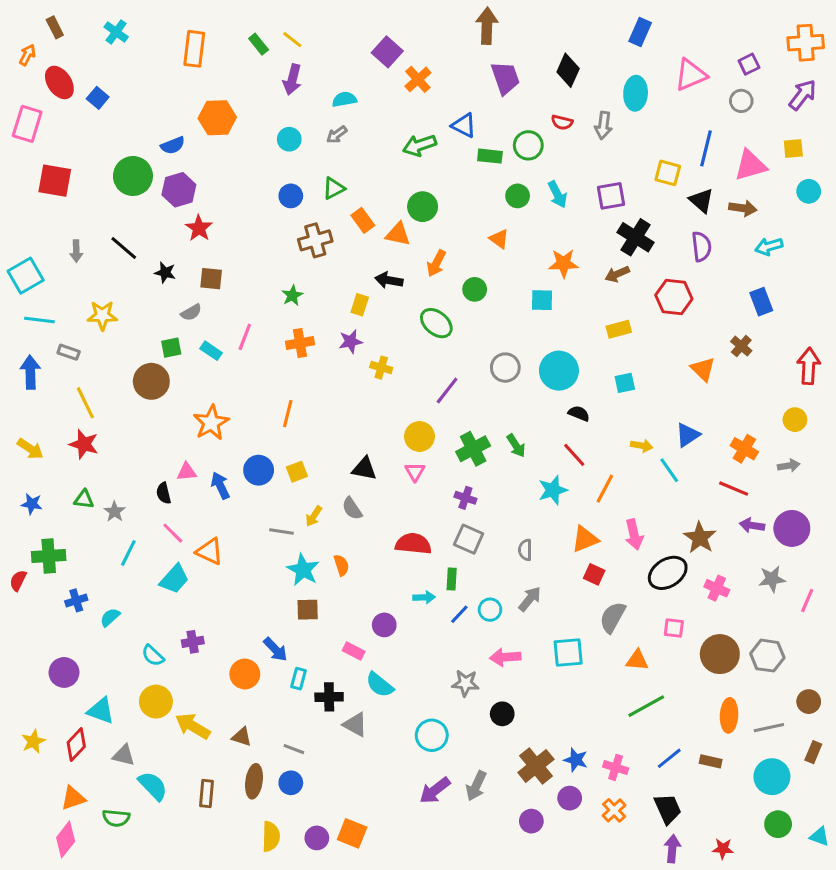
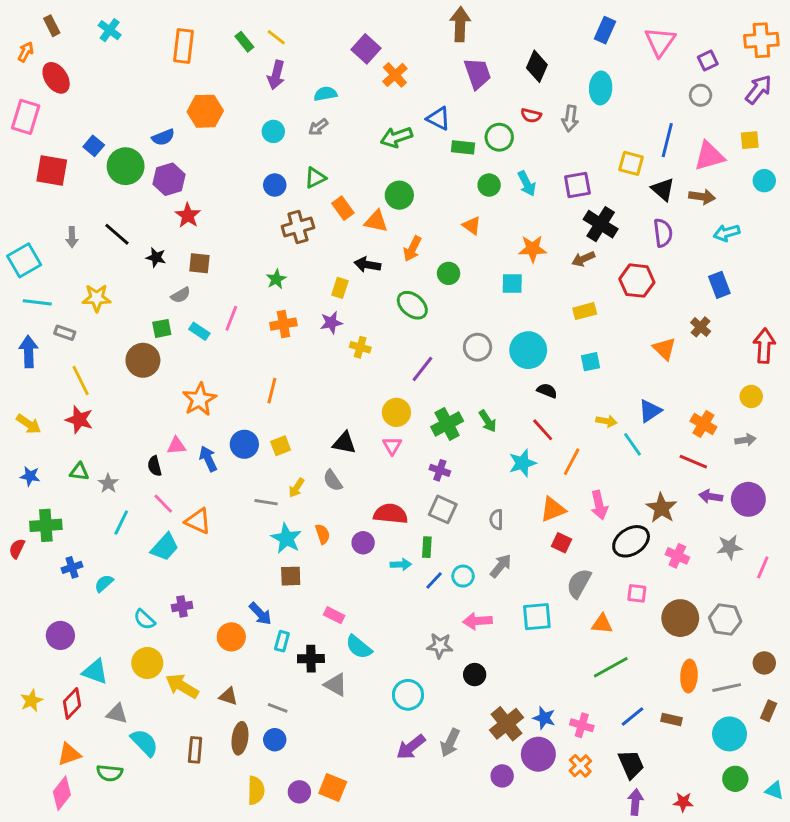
pink triangle: (691, 75) -> (660, 42), moved, turned -32
blue square: (98, 98) -> (94, 146), moved
purple circle: (384, 625) -> (363, 543), moved
purple circle: (570, 798) -> (538, 754), size x1.5

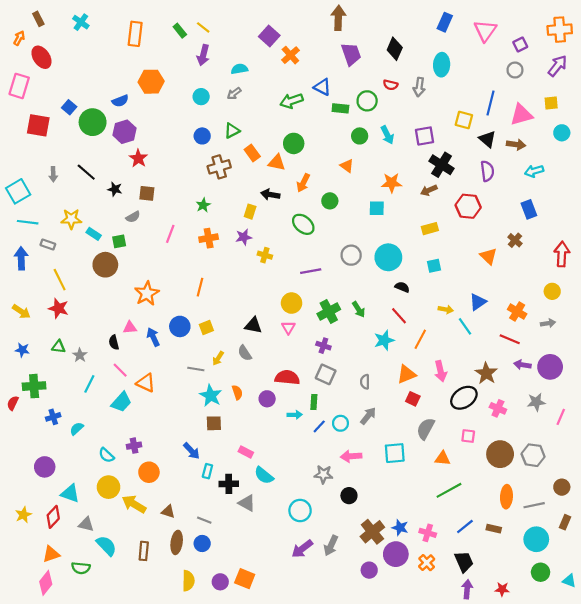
cyan rectangle: (199, 331) -> (94, 234), moved
purple line: (422, 369) -> (311, 271), turned 42
orange circle: (231, 637) -> (149, 472), moved

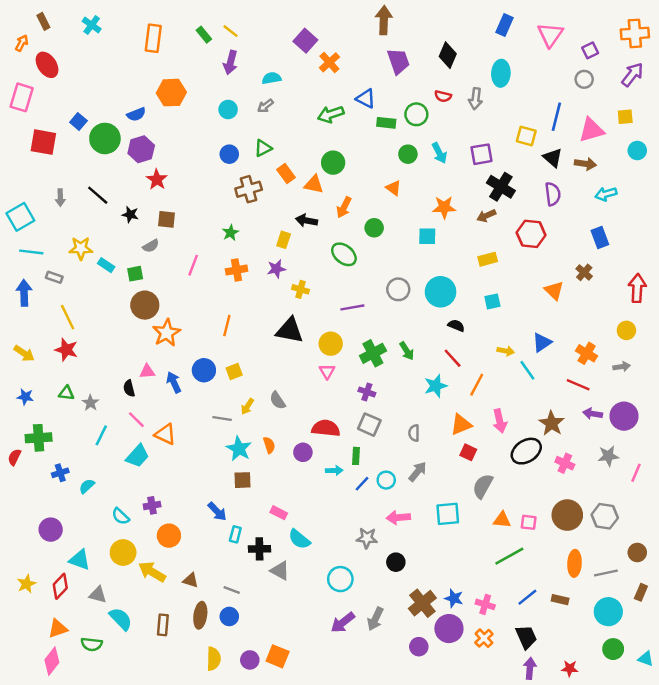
brown circle: (105, 265) -> (145, 305), moved
black triangle: (253, 325) -> (290, 330), moved, size x1.4
pink square: (468, 436) -> (529, 522), moved

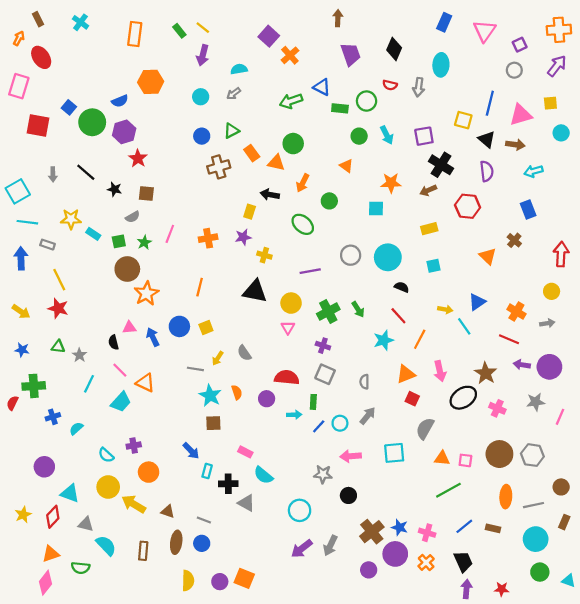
brown arrow: (384, 20) -> (338, 18), size x0.7
green star: (230, 233) -> (144, 242), moved

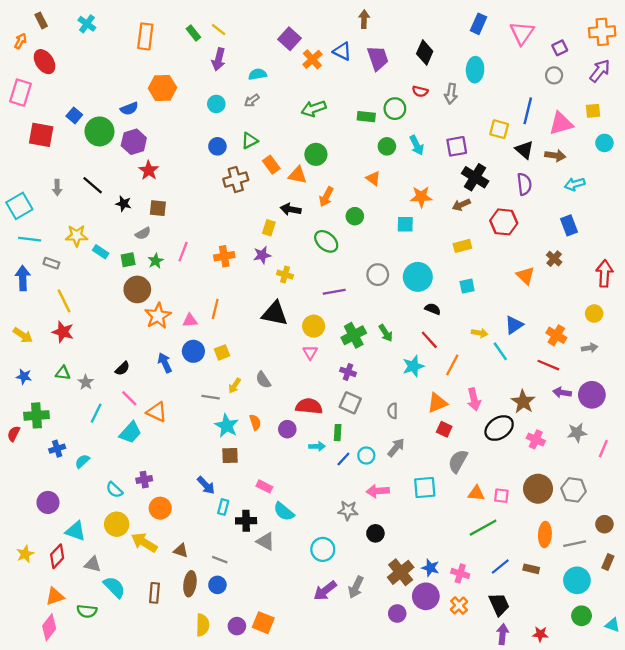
blue triangle: (322, 87) -> (342, 51), moved
pink triangle: (129, 327) -> (190, 320), moved
black semicircle: (113, 342) -> (122, 368), turned -120

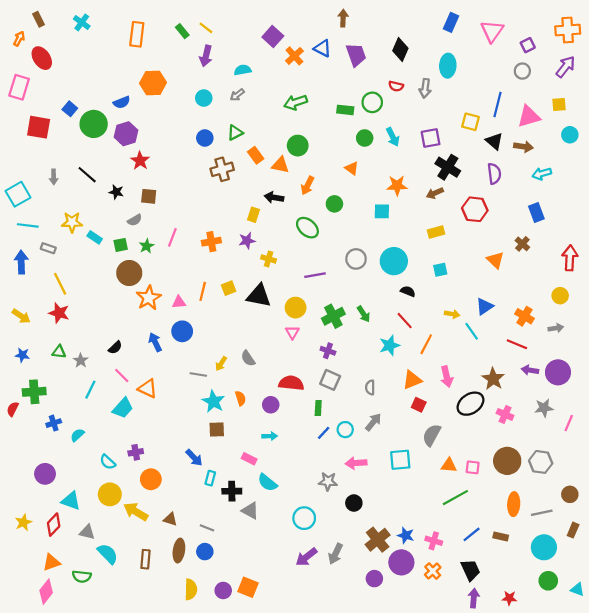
yellow square: (222, 352) -> (229, 288), moved
cyan arrow: (317, 446) -> (270, 436), moved

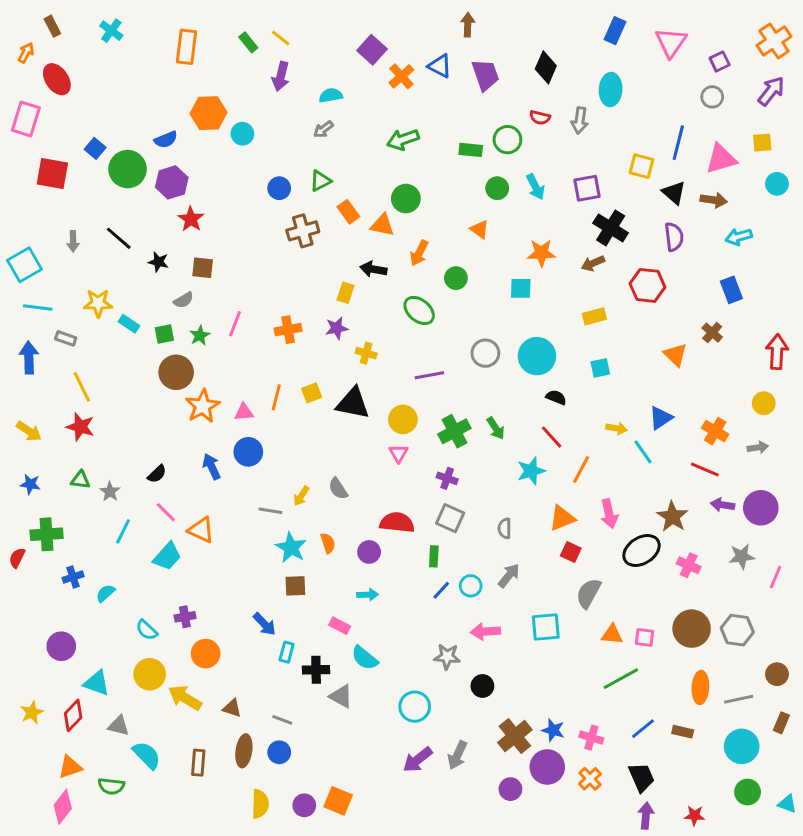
orange cross: (568, 30) -> (774, 41), turned -30
cyan circle: (204, 98) -> (242, 134), moved

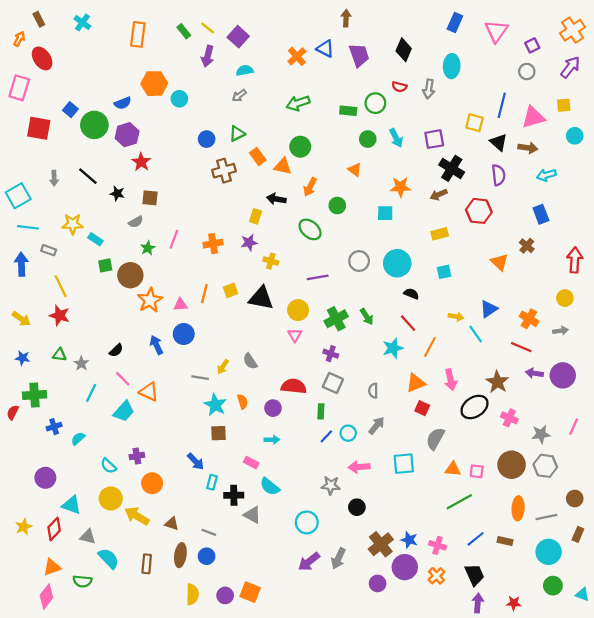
purple square: (372, 50) -> (238, 37), moved
green square: (164, 334) -> (105, 265), moved
gray star: (742, 556) -> (541, 434), moved

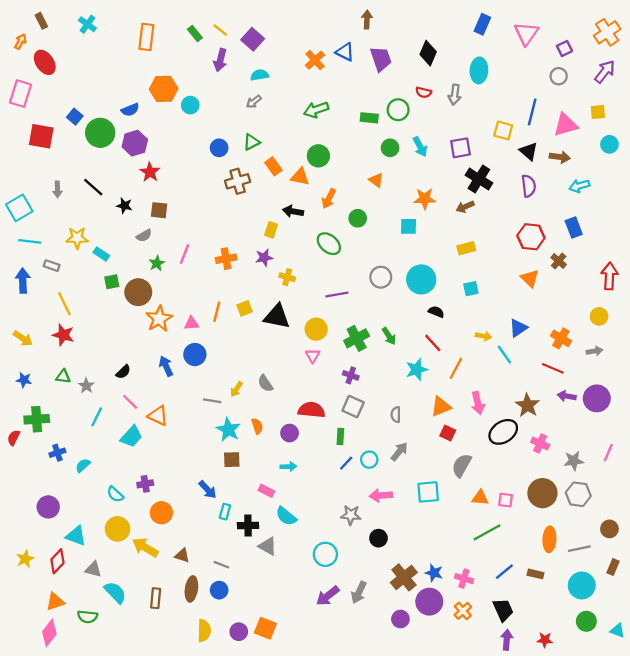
red hexagon: (479, 211) -> (531, 237), moved

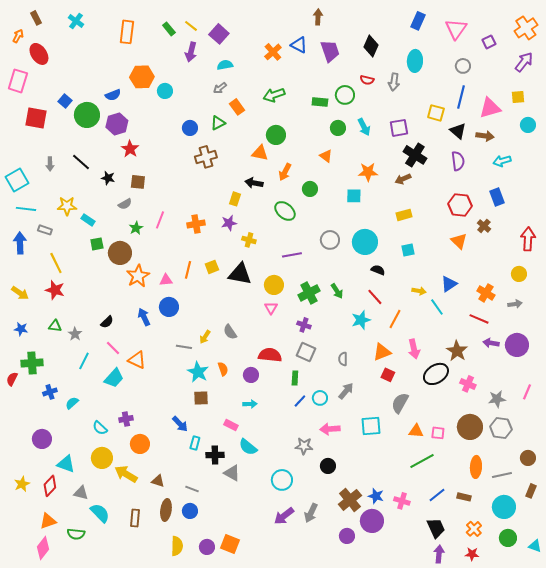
gray circle: (559, 76) -> (463, 66), moved
orange rectangle: (273, 166) -> (237, 107), moved
orange cross: (463, 611) -> (474, 529), moved

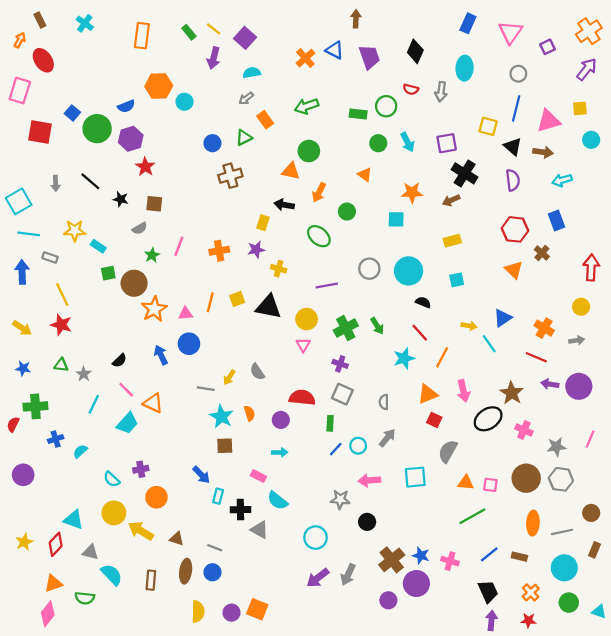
purple circle: (42, 439) -> (23, 475), moved

